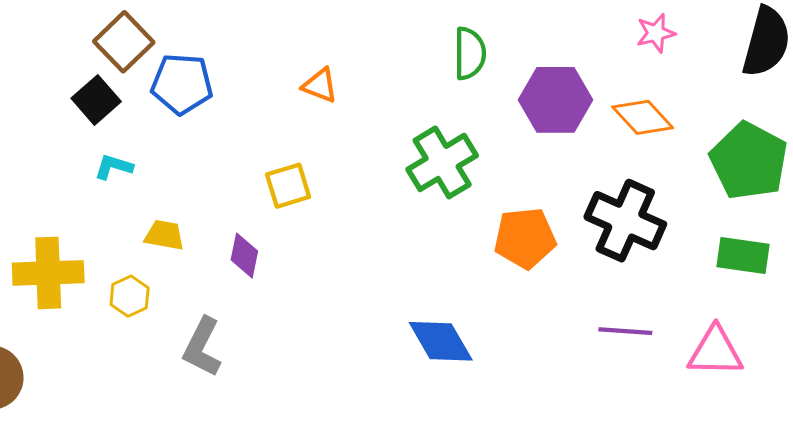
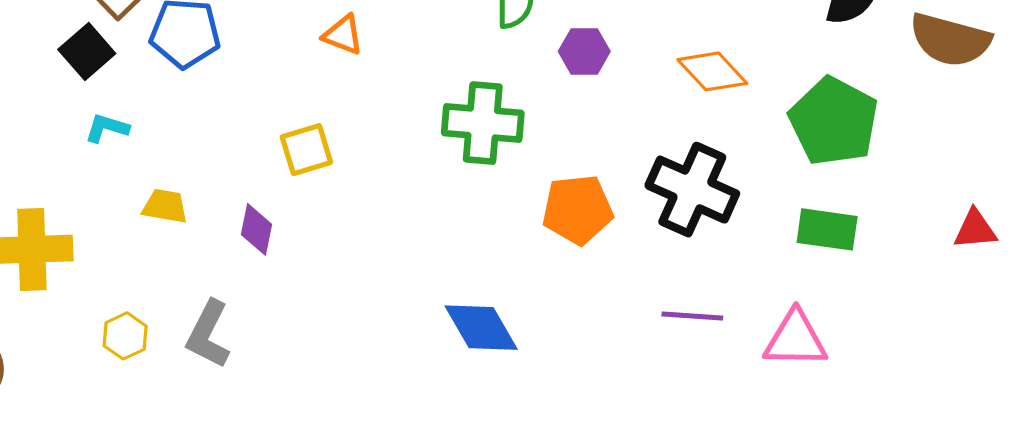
purple hexagon: (556, 100) -> (584, 51), moved, size x0.6
green cross: (442, 162) -> (483, 123), turned 36
yellow hexagon: (130, 296) -> (125, 336), moved

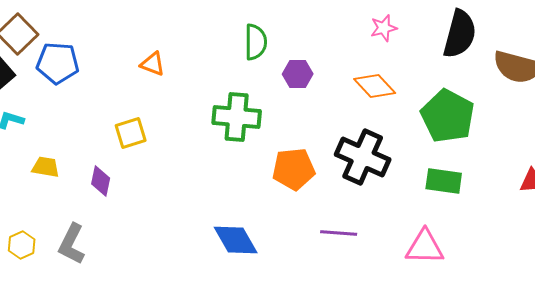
purple line: (692, 316) -> (339, 233), moved

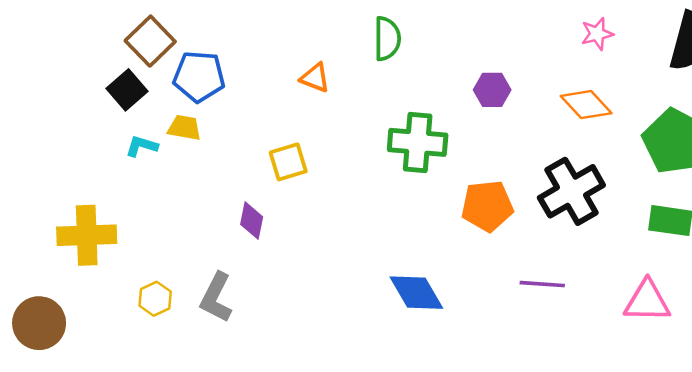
green semicircle: (256, 42) -> (387, 39), moved
black cross: (363, 157) -> (571, 191), turned 36
yellow trapezoid: (46, 167) -> (184, 128), moved

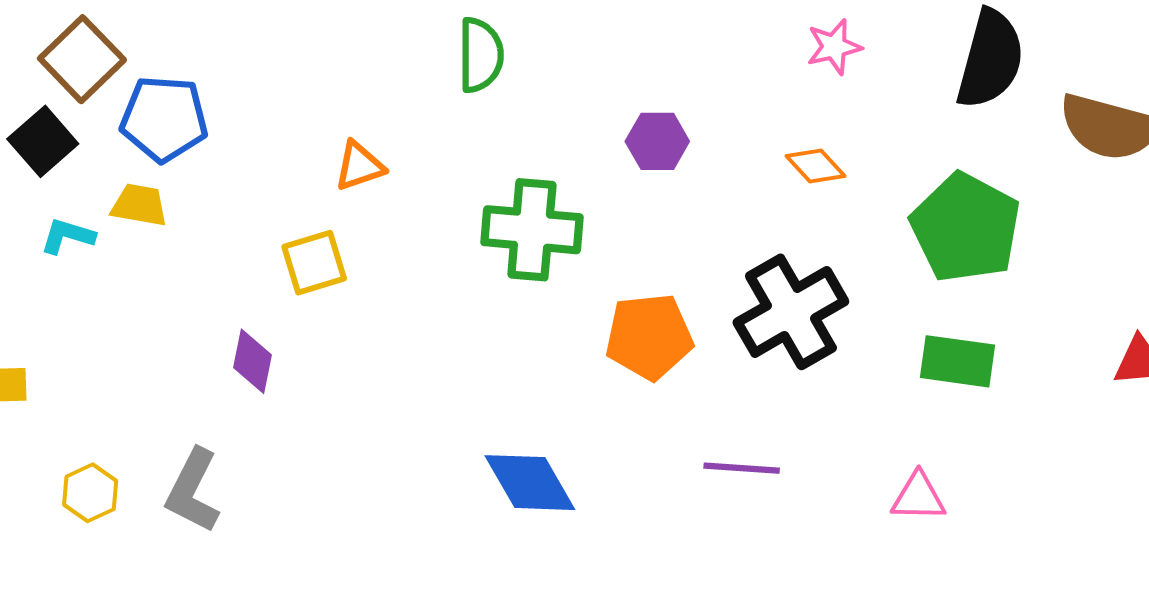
orange triangle: (315, 78) -> (359, 166), moved, turned -40
orange diamond: (586, 105) -> (816, 166), size x0.7
pink triangle: (647, 301) -> (918, 497), size x0.7

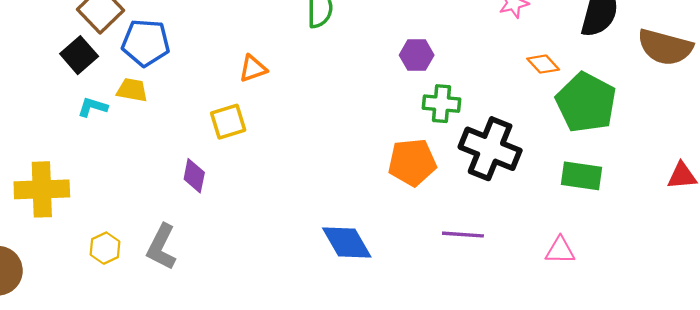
orange diamond: (816, 166) -> (543, 64), moved
green cross: (532, 230) -> (442, 104), moved, size x0.7
black cross: (791, 312) -> (490, 149), turned -38

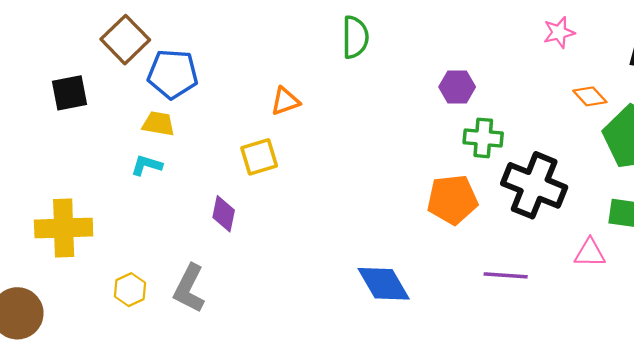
black square: (79, 55) -> (70, 93), moved, turned 30
cyan L-shape: (93, 107) -> (147, 165), moved
pink triangle: (560, 250) -> (590, 253), moved

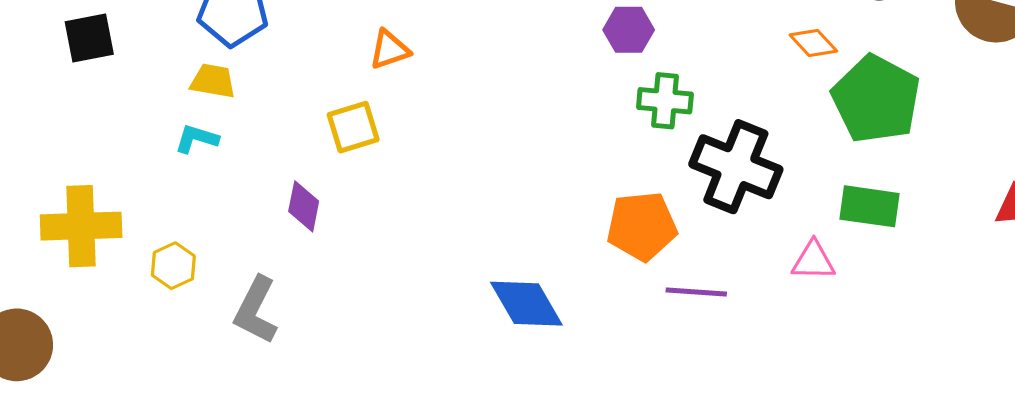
orange pentagon: (452, 200) -> (642, 226), moved
yellow hexagon: (130, 290) -> (173, 266), moved

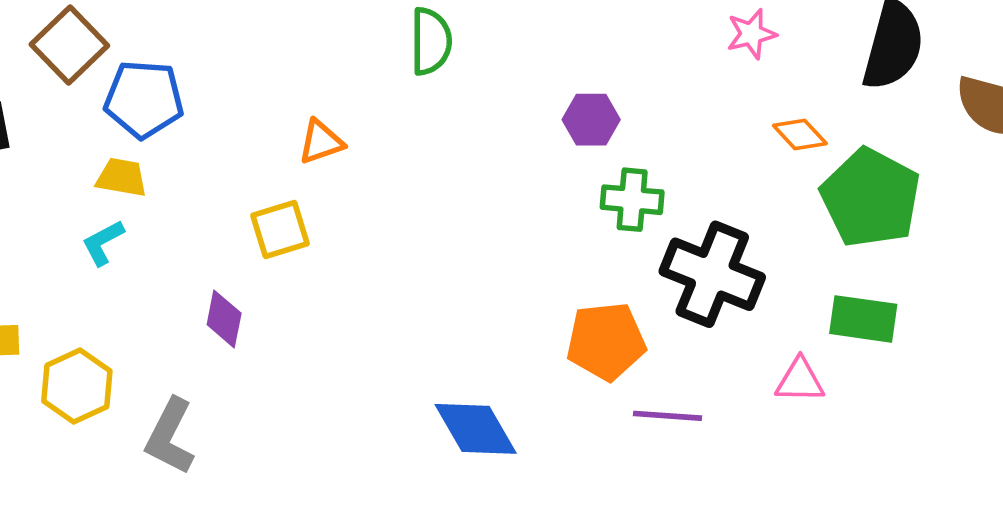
cyan L-shape: (196, 139) -> (103, 243), turned -45
yellow hexagon: (173, 266) -> (77, 386), size x1.4

